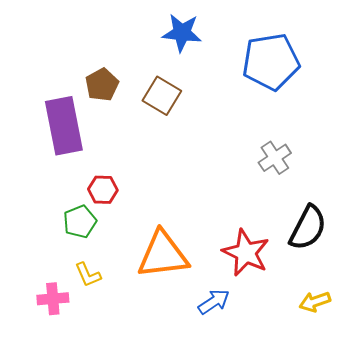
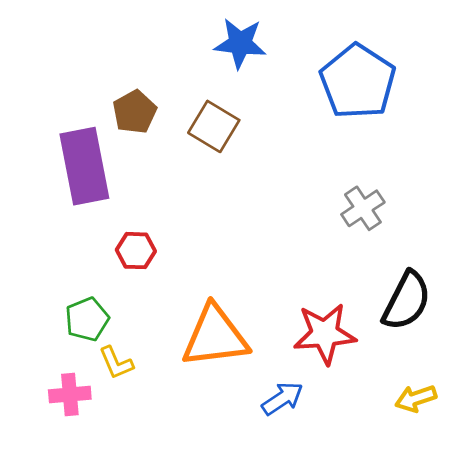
blue pentagon: (271, 62) -> (358, 82), turned -30
green pentagon: (80, 222) -> (87, 319), moved
red star: (246, 253) -> (325, 334), turned -30

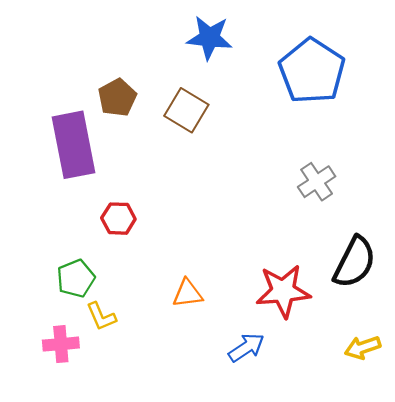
orange triangle: (215, 336) -> (188, 293), size x0.5

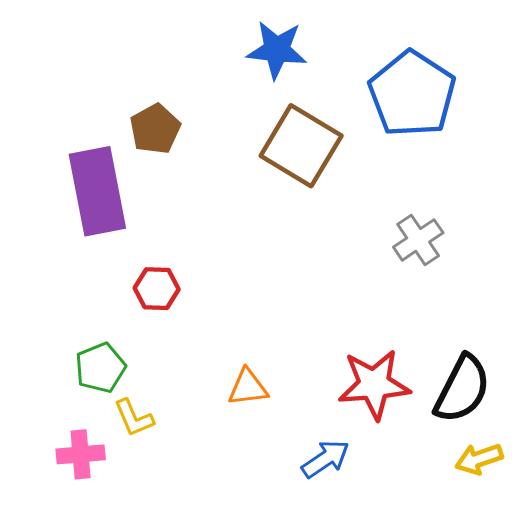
brown square: (186, 110) -> (301, 146), moved, size x1.4
black semicircle: (355, 262) -> (462, 389), moved

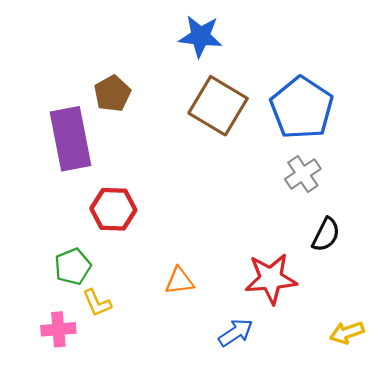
blue pentagon: (412, 94) -> (302, 108), moved
red hexagon: (157, 289) -> (113, 209), size x1.4
black semicircle: (462, 389) -> (326, 235), moved, size x0.7

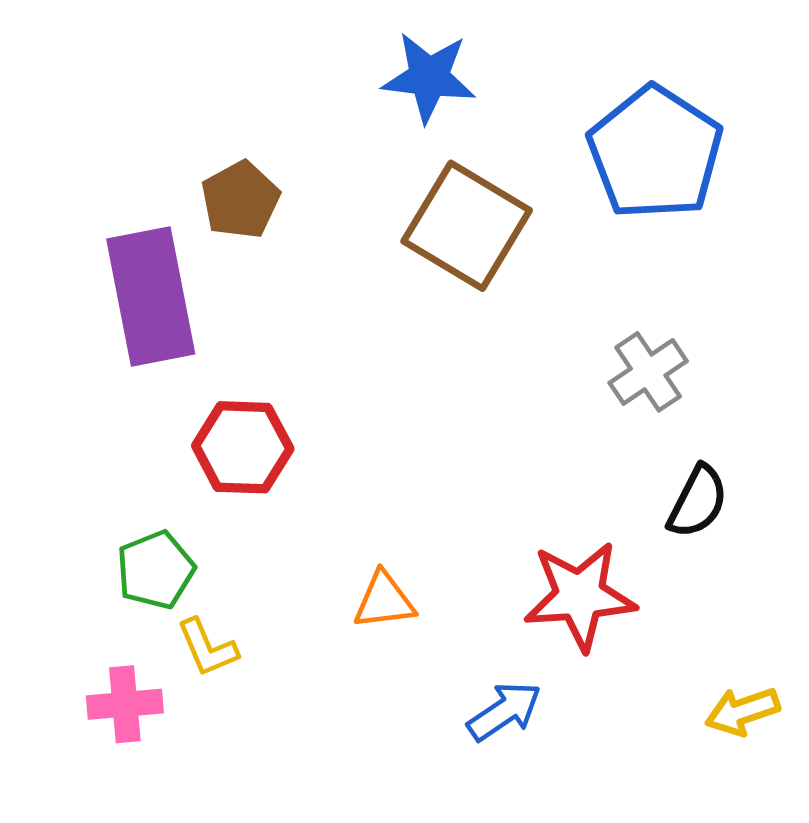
blue pentagon: (302, 108) -> (655, 153), moved

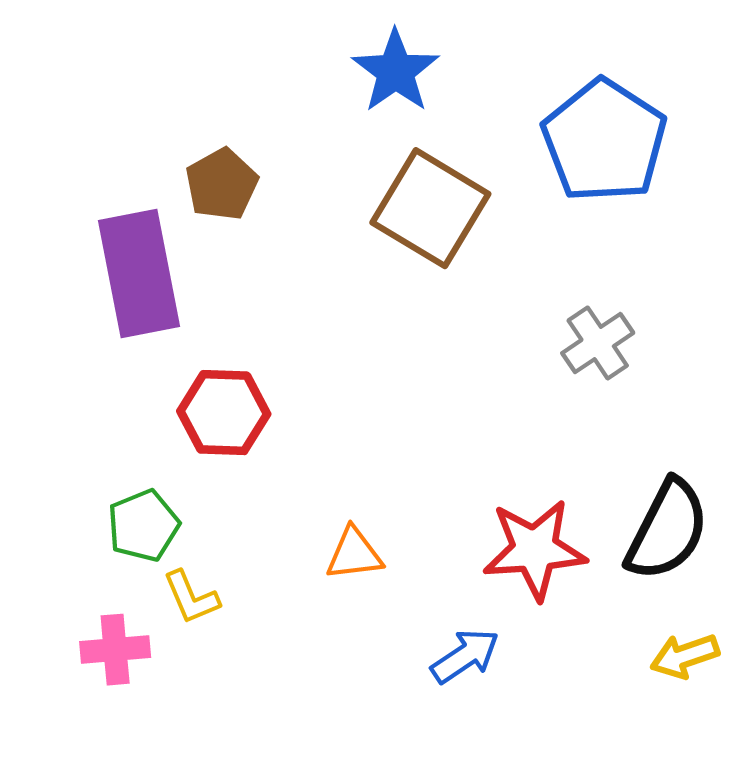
blue star: (429, 77) -> (396, 71), turned 30
black semicircle: (698, 502) -> (667, 530), moved, size x1.5

